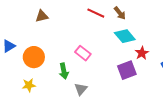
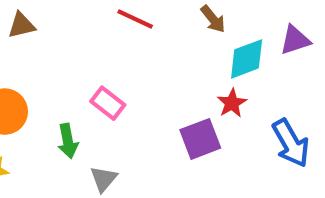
brown arrow: (120, 13) -> (213, 19), moved
cyan diamond: (125, 36) -> (247, 59), moved, turned -70

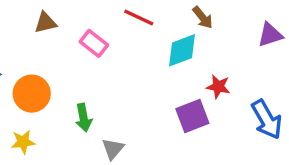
cyan diamond: (247, 59) -> (182, 50), moved
pink rectangle: (108, 103) -> (94, 43), moved
red star: (232, 103) -> (218, 87), turned -30

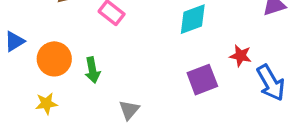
red star: (218, 87) -> (241, 56), moved
green arrow: (84, 118) -> (92, 70), moved

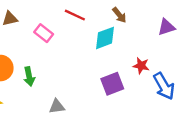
gray triangle: (129, 110) -> (57, 107), turned 42

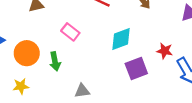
pink rectangle: (44, 33) -> (70, 32), moved
cyan diamond: (105, 38) -> (121, 39), moved

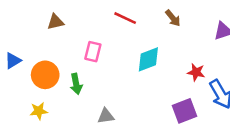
pink rectangle: (70, 32) -> (93, 52), turned 66
purple square: (136, 68) -> (185, 111), moved

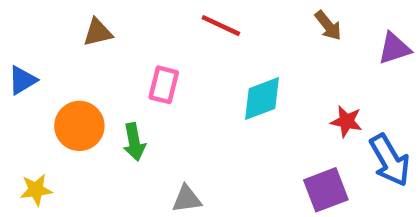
brown arrow: (173, 18) -> (328, 26), moved
blue triangle: (13, 61) -> (22, 80), moved
yellow star: (39, 111) -> (36, 190), moved

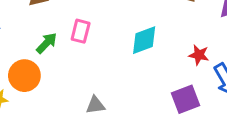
orange circle: (79, 126) -> (24, 76), moved
green arrow: (134, 142) -> (47, 43), moved, turned -125

